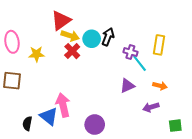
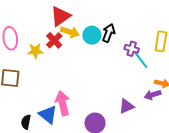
red cross: (72, 51) -> (54, 40), moved
purple triangle: (127, 86) -> (126, 106), moved
purple arrow: (151, 107) -> (153, 95), moved

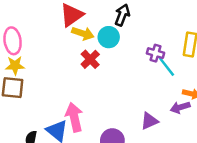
black arrow: (109, 33) -> (122, 15), moved
red cross: (54, 40) -> (90, 59), moved
yellow star: (35, 51) -> (15, 65), moved

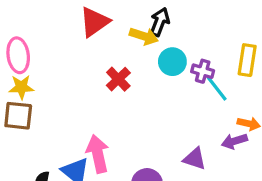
yellow arrow: (83, 33) -> (144, 36), moved
cyan circle: (109, 37) -> (172, 62), moved
purple triangle: (149, 121) -> (195, 159), turned 42

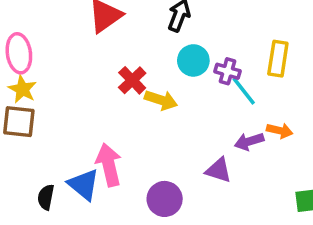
yellow arrow: (144, 36) -> (161, 100), moved
yellow star: (21, 87) -> (22, 89), turned 30
purple arrow: (234, 141) -> (249, 141), moved

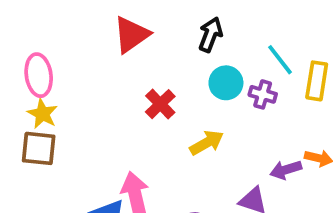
cyan line: (244, 91) -> (280, 60), moved
yellow arrow: (161, 100) -> (207, 143), moved, turned -48

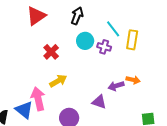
yellow arrow: (207, 143) -> (58, 81), moved

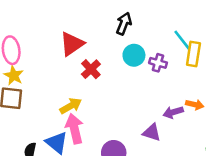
red triangle: (36, 16) -> (72, 44), moved
cyan line: (113, 29) -> (182, 40), moved
yellow arrow: (58, 81) -> (71, 106), moved

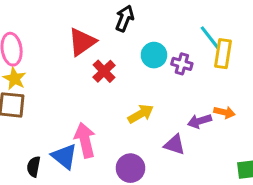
black arrow: (124, 24) -> (125, 18), moved
yellow arrow: (71, 106) -> (141, 114), moved

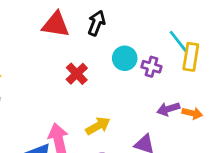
red triangle: (82, 42) -> (56, 24), moved, turned 44
yellow arrow: (141, 114) -> (98, 126), moved
purple arrow: (199, 121) -> (168, 109), moved

